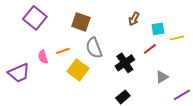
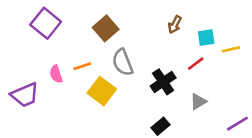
brown square: (81, 22) -> (106, 28), turned 30
gray triangle: (162, 77) -> (198, 101), moved

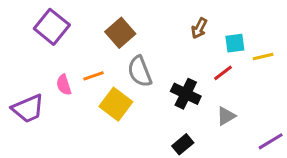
black cross: (163, 82) -> (186, 94), turned -30

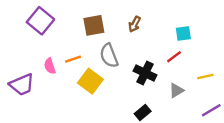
brown arrow: (199, 28) -> (135, 24), moved
brown square: (120, 33) -> (94, 25), turned 30
yellow line: (263, 57) -> (205, 76), moved

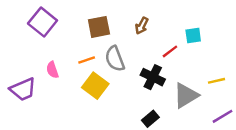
red line: (174, 57) -> (170, 51), moved
orange line: (73, 59) -> (87, 60), moved
gray triangle: (176, 90) -> (186, 95), size x1.6

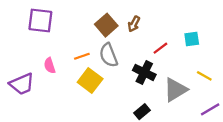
purple square: (43, 22) -> (40, 20), turned -32
brown square: (99, 27) -> (106, 25), moved, turned -30
cyan square: (193, 35) -> (192, 39), moved
yellow line: (216, 81) -> (204, 76), turned 42

